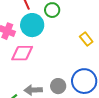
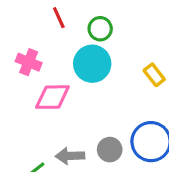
cyan circle: (32, 25) -> (92, 64), moved

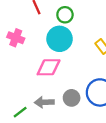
pink diamond: (52, 97) -> (49, 67), moved

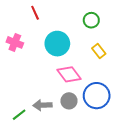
green circle: (65, 15) -> (91, 20), moved
pink diamond: (49, 67) -> (69, 74), moved, turned 55

